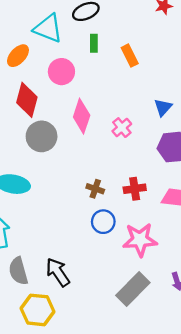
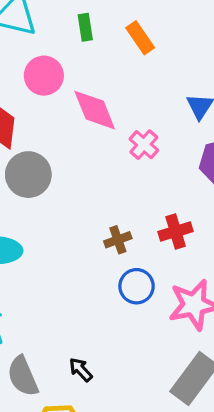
pink diamond: (82, 116) -> (95, 110), moved, turned -32
brown cross: (95, 189) -> (118, 240), turned -30
black arrow: (58, 272) -> (81, 370), size x0.6

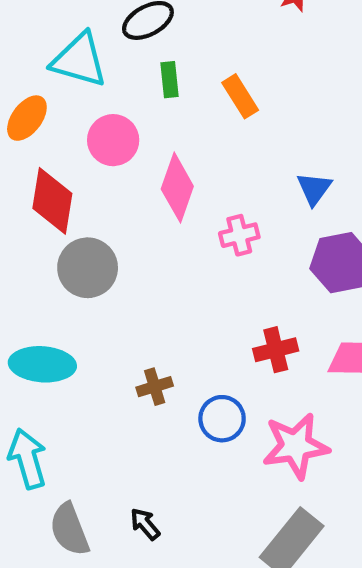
pink diamond: (95, 110) -> (177, 188), turned 39
pink cross: (144, 145) -> (239, 235), turned 32
brown cross: (118, 240) -> (155, 387), moved

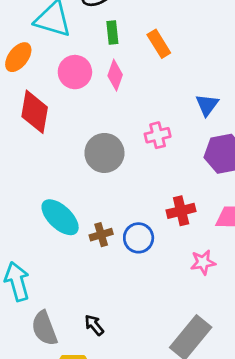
pink diamond: (177, 188) -> (115, 75), moved, size x0.7
gray circle: (88, 268) -> (104, 153), moved
cyan ellipse: (42, 364) -> (60, 217), moved, turned 39
blue circle: (222, 419) -> (139, 238), moved
pink star: (296, 446) -> (203, 262), moved, size x0.6

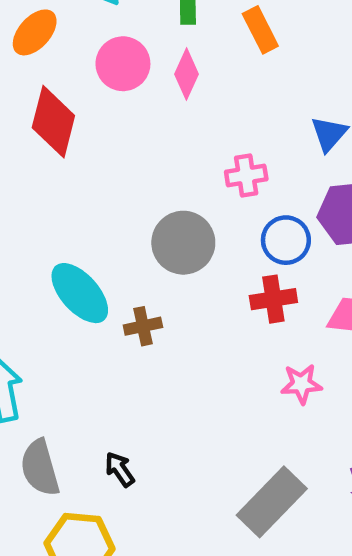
gray circle: (104, 153) -> (183, 243), moved
blue circle: (139, 238) -> (286, 240), moved

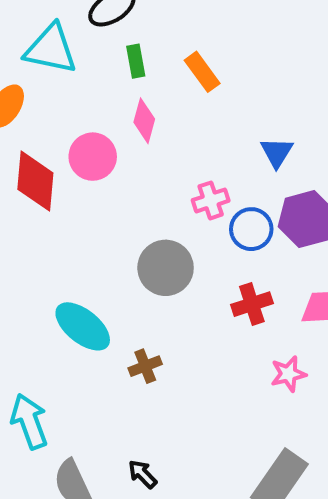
pink circle: (123, 64) -> (93, 157), moved
blue circle: (286, 240) -> (251, 229), moved
brown cross: (143, 326) -> (145, 366), moved

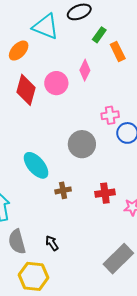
green rectangle: (136, 61) -> (99, 35), moved, turned 35
red cross: (252, 304) -> (105, 193), moved

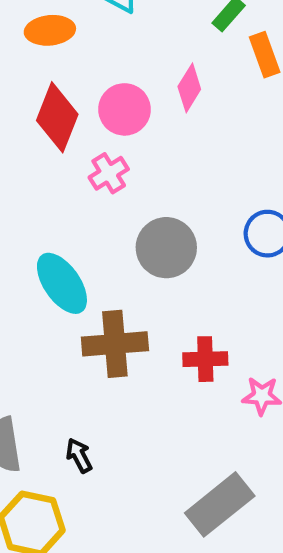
orange ellipse: (19, 51) -> (50, 30), turned 35
pink cross: (110, 115) -> (109, 173), moved, turned -30
brown cross: (63, 190) -> (115, 344), size x1.8

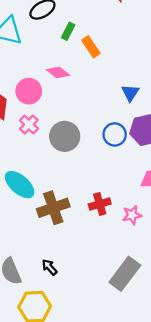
pink diamond: (189, 88) -> (58, 72), turned -70
gray circle: (166, 248) -> (65, 136), moved

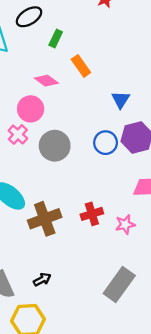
orange rectangle: (91, 47) -> (81, 66), moved
pink circle: (29, 91) -> (31, 109), moved
black arrow: (49, 267) -> (42, 280), turned 105

